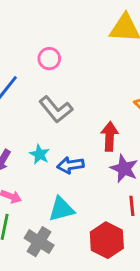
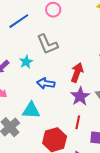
cyan star: (40, 154) -> (26, 62), moved

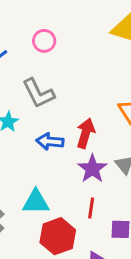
blue arrow: (46, 83) -> (50, 141), moved
cyan triangle: (31, 110) -> (36, 202), moved

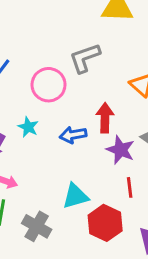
pink circle: (44, 41) -> (49, 85), moved, size x1.5
gray L-shape: (38, 93) -> (85, 58), moved, turned 112

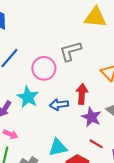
cyan star: (28, 127) -> (28, 97), size x1.5
red line: (130, 187) -> (96, 144), turned -56

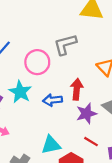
purple star: (91, 117) -> (86, 114), turned 30

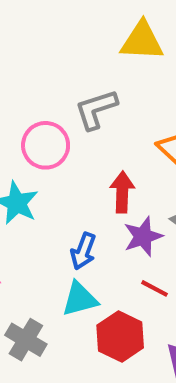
blue arrow: (53, 100) -> (83, 251), moved, turned -60

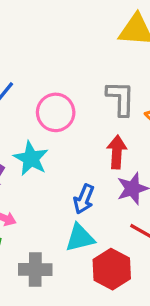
gray L-shape: (96, 109) -> (121, 98), moved, turned 108
gray cross: (26, 340) -> (35, 269), turned -32

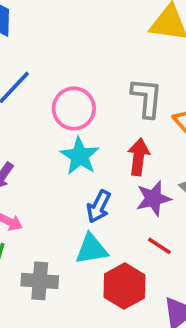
cyan star: (31, 158) -> (80, 156), moved

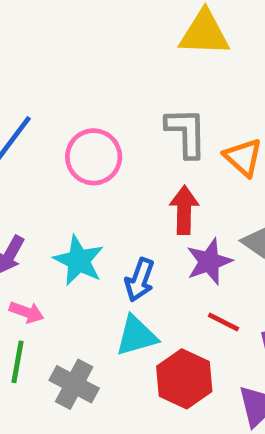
cyan star: (80, 156) -> (79, 261), moved
gray cross: (40, 281) -> (74, 384), turned 30

